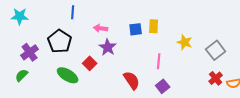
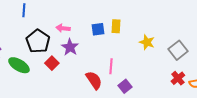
blue line: (73, 12) -> (24, 10), moved
black pentagon: (60, 41) -> (38, 41), moved
pink line: (159, 61) -> (111, 66), moved
green ellipse: (68, 75) -> (19, 65), moved

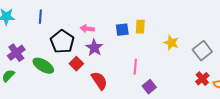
blue line: (24, 10) -> (40, 17), moved
red semicircle: (94, 80) -> (99, 81), moved

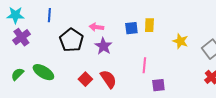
purple cross: (16, 53) -> (21, 37), moved
red square: (76, 64) -> (85, 79), moved
green ellipse: (43, 66) -> (43, 72), moved
purple square: (149, 87) -> (158, 85), turned 32

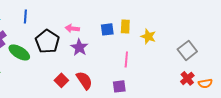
yellow star: (180, 41) -> (148, 36), moved
pink line: (144, 65) -> (126, 59), moved
green ellipse: (43, 72) -> (19, 52), moved
purple square: (158, 85) -> (119, 86), moved

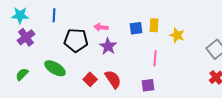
black pentagon: (47, 41) -> (76, 40), turned -30
green ellipse: (19, 52) -> (55, 68), moved

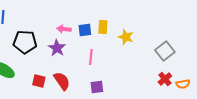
pink arrow: (101, 27) -> (64, 29), moved
pink line: (155, 58) -> (91, 57), moved
red square: (90, 79) -> (39, 81), turned -32

